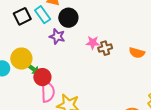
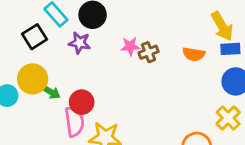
black square: (22, 16) -> (34, 37), moved
red circle: (42, 77) -> (82, 102), moved

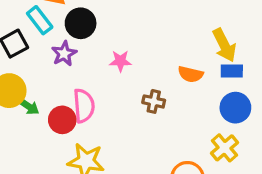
purple star: (80, 43) -> (64, 54), turned 30
brown cross: (149, 52) -> (154, 101), moved, turned 30
pink semicircle: (74, 122) -> (84, 106), moved

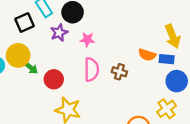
pink star: (120, 61) -> (87, 39), moved
blue rectangle: (232, 71) -> (167, 59), moved
pink semicircle: (84, 106) -> (91, 70), moved

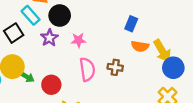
yellow arrow: (173, 36) -> (162, 51), moved
blue rectangle: (167, 59) -> (131, 24), moved, turned -64

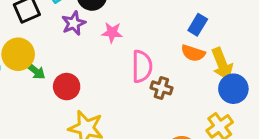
blue rectangle: (131, 24) -> (198, 25), moved
brown cross: (115, 67) -> (161, 88), moved
pink semicircle: (87, 69) -> (142, 66), moved

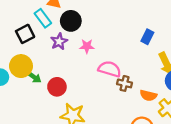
orange semicircle: (193, 53) -> (148, 95), moved
pink semicircle: (142, 66) -> (110, 69), turned -70

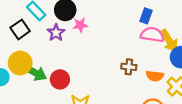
pink star: (87, 46) -> (80, 25), moved
pink semicircle: (110, 69) -> (152, 35), moved
green arrow: (34, 77) -> (35, 73), size x1.5

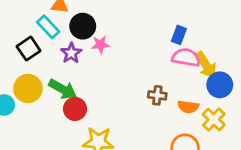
green arrow: (35, 73) -> (63, 89), moved

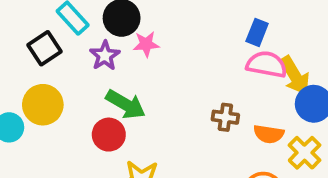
green arrow: (63, 89) -> (126, 104), moved

